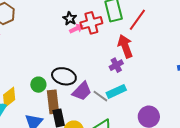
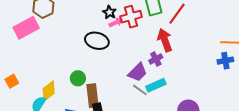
black ellipse: (64, 76) -> (97, 41), moved
purple trapezoid: (82, 91) -> (138, 72), moved

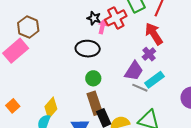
pink arrow: (116, 22) -> (102, 27), turned -40
green circle: (78, 78) -> (93, 78), moved

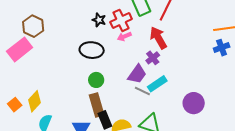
pink arrow: (102, 27) -> (124, 36), moved, turned -128
yellow diamond: (51, 108) -> (35, 101), moved

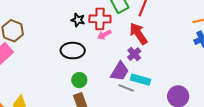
red cross: (121, 20) -> (100, 19), turned 30
cyan rectangle: (157, 84) -> (141, 80), turned 54

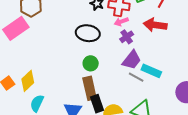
red arrow: (138, 34) -> (155, 25), turned -55
purple cross: (134, 54) -> (127, 37), moved

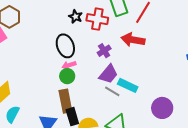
pink arrow: (121, 22) -> (69, 65), moved
black ellipse: (88, 33) -> (65, 46), turned 60

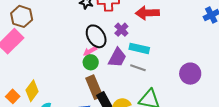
black ellipse: (65, 46) -> (96, 36), moved
purple trapezoid: (108, 74) -> (117, 58), moved
cyan rectangle: (128, 85) -> (139, 48), moved

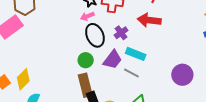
pink arrow: (90, 51) -> (87, 16), moved
purple circle: (190, 74) -> (182, 75), moved

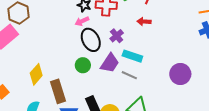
red arrow: (149, 20) -> (144, 22), size x0.6
yellow diamond: (23, 79) -> (36, 74), moved
brown rectangle: (85, 85) -> (58, 91), moved

